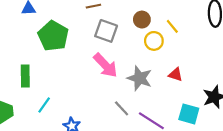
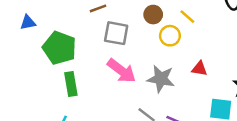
green rectangle: (25, 76) -> (71, 84), moved

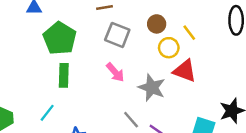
red triangle: (199, 69) -> (185, 71), moved, size x1.5
pink arrow: (121, 71) -> (115, 72), size x0.7

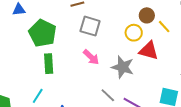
brown circle: (157, 24) -> (147, 15), moved
yellow line: (189, 33) -> (164, 27), moved

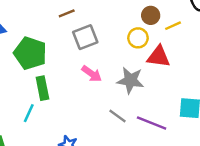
gray square: (90, 26) -> (85, 37), turned -30
yellow line: (164, 27) -> (173, 26), turned -64
cyan line: (38, 96) -> (29, 113), moved

